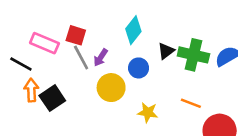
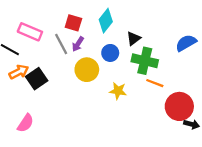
red square: (76, 35) -> (73, 23), moved
green cross: (193, 55) -> (145, 61), moved
orange arrow: (31, 90) -> (19, 72), turned 66

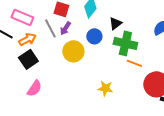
orange arrow: (19, 72) -> (27, 39), moved
yellow star: (118, 91) -> (105, 88), moved
pink semicircle: (25, 123) -> (34, 88), moved

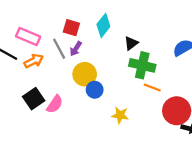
blue circle: (94, 36) -> (95, 90), moved
black square: (28, 59) -> (34, 99), moved
pink semicircle: (34, 88) -> (55, 104), moved

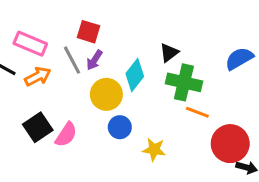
cyan diamond: (103, 25) -> (135, 75), moved
blue circle: (95, 90) -> (120, 127), moved

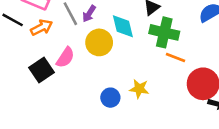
cyan diamond: (135, 75) -> (123, 26), turned -52
blue circle: (120, 127) -> (110, 98), moved
pink semicircle: (66, 135) -> (65, 57), moved

